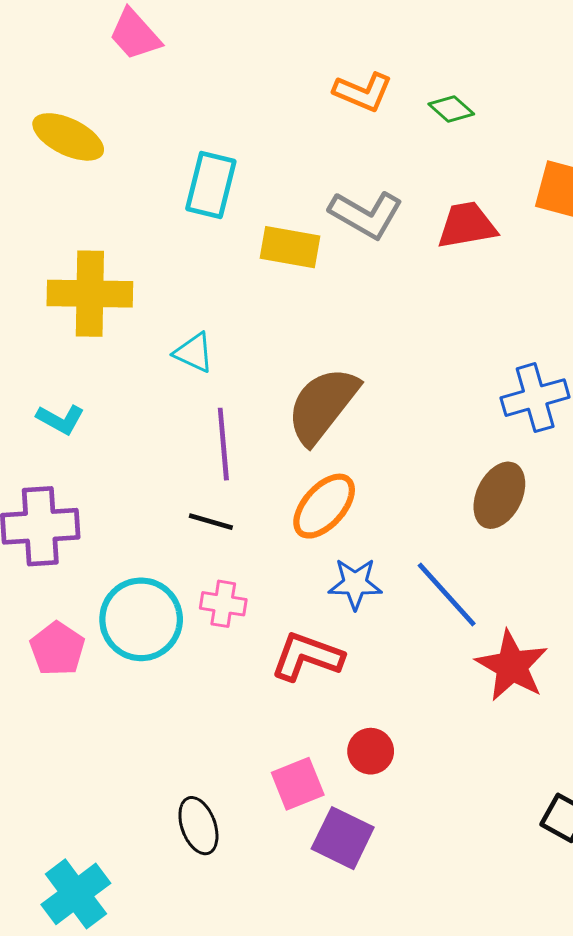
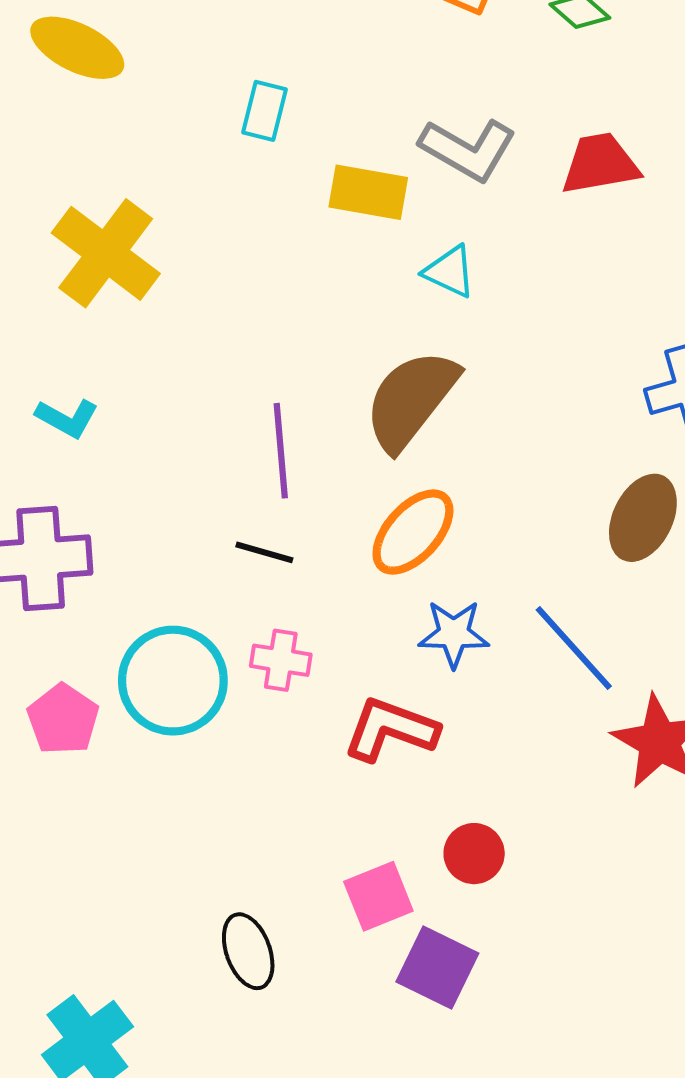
cyan rectangle: (211, 185) -> (264, 111), size x0.7
yellow cross: (90, 294) -> (106, 253), turned 36
cyan triangle: (194, 353) -> (450, 272), moved

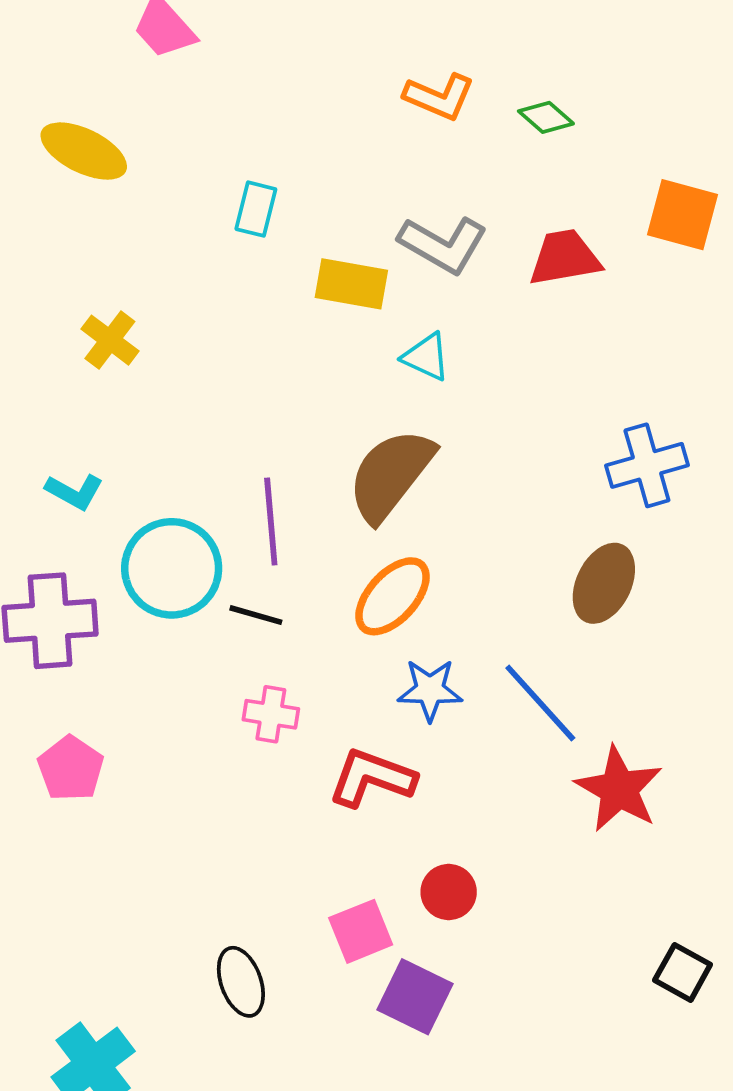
yellow cross: (106, 253) -> (110, 340), size x0.6
cyan circle: (173, 681) -> (172, 568), moved

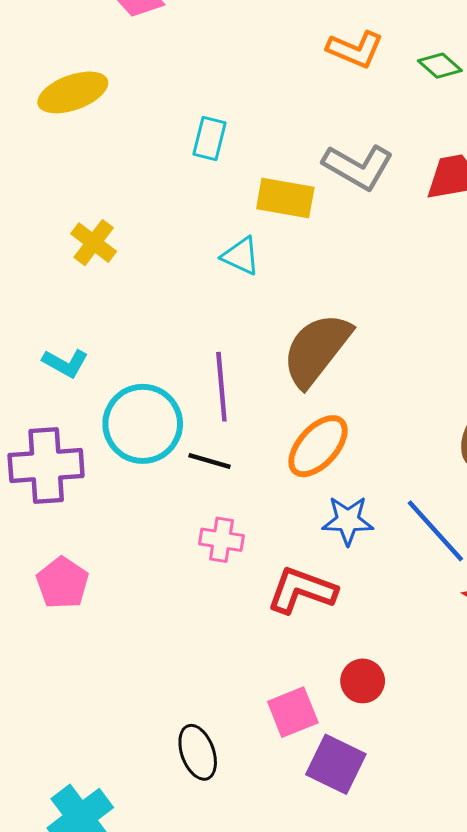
yellow ellipse: (84, 151) -> (73, 92), turned -46
cyan triangle: (426, 357) -> (241, 256), moved

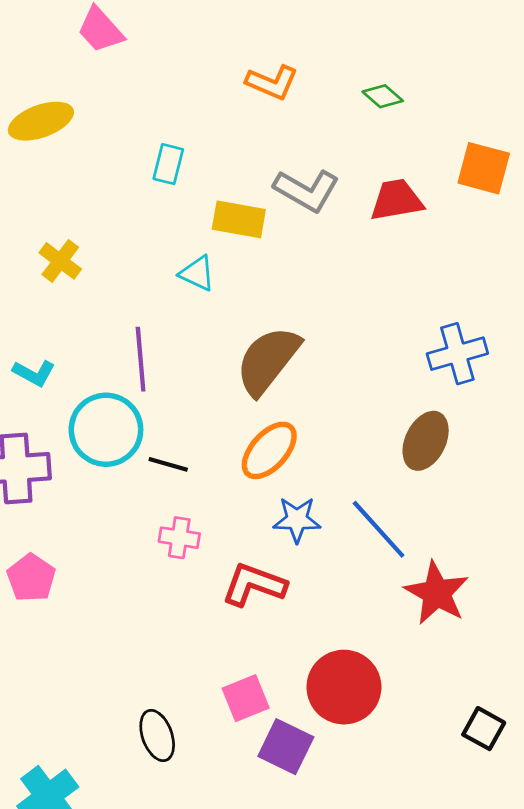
orange L-shape: (355, 49) -> (272, 82), moved
purple line: (221, 387) -> (141, 359), moved
red circle: (363, 681) -> (344, 687), moved, size x1.8

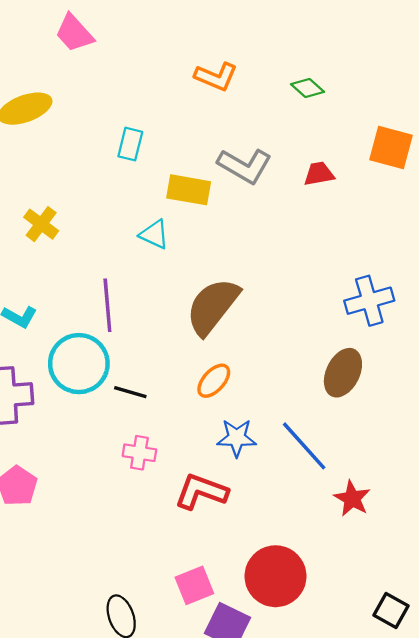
red trapezoid: (397, 200) -> (319, 174), size x0.7
orange ellipse: (269, 450) -> (214, 381), size x0.7
red star: (437, 593) -> (352, 498), size x0.7

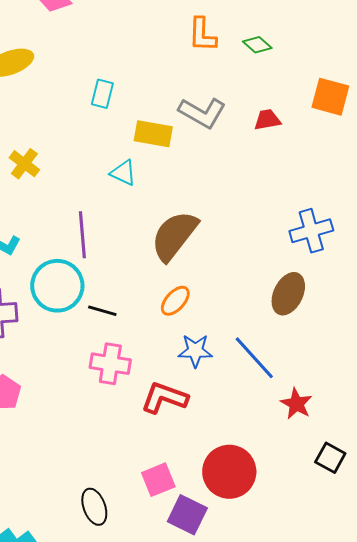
orange L-shape: (216, 77) -> (202, 35), moved, turned 69
pink cross: (139, 453) -> (110, 364), size x1.4
black square: (391, 611) -> (330, 458), moved

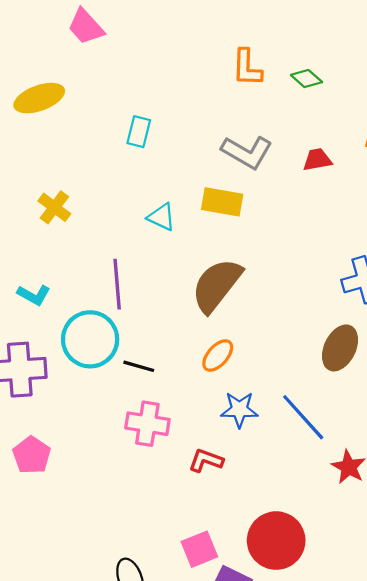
yellow rectangle: (153, 134) -> (222, 202), moved
red L-shape: (164, 398) -> (206, 460), size x0.7

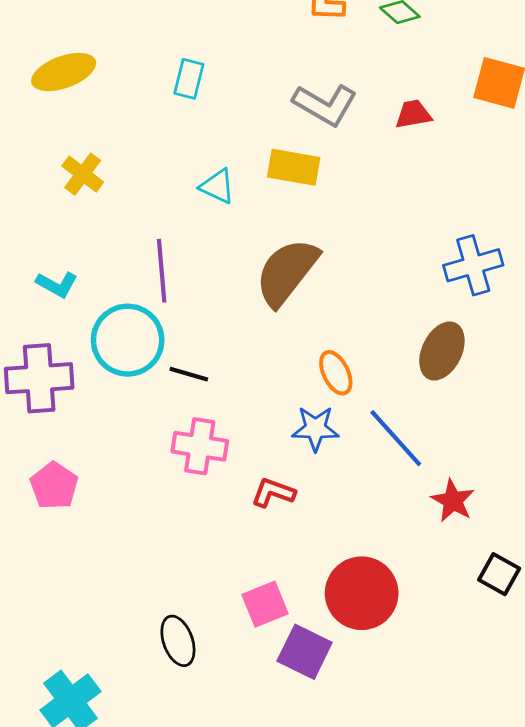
yellow ellipse: (39, 98) -> (64, 72), moved
orange ellipse: (218, 356) -> (336, 373), moved, turned -68

